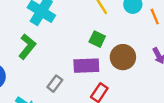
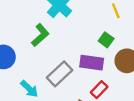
gray rectangle: (55, 84) -> (60, 74), size x1.6

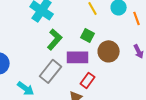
green L-shape: (40, 35) -> (55, 39), moved

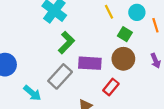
green square: (88, 35) -> (125, 34), moved
red rectangle: (88, 80) -> (111, 87), moved

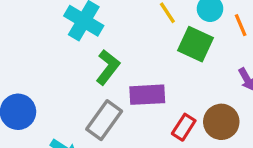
green square: (125, 34) -> (196, 44), size x1.5
brown circle: (123, 59) -> (221, 122), moved

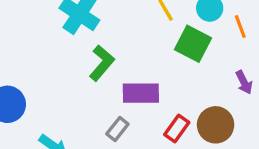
gray rectangle: (104, 120) -> (117, 129), moved, size x0.6

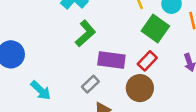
brown circle: (216, 125) -> (140, 88), moved
red rectangle: (177, 128) -> (147, 61), moved

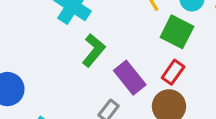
purple rectangle: (111, 60) -> (130, 78), turned 52

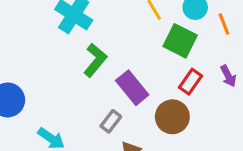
red rectangle: (173, 72) -> (191, 82), moved

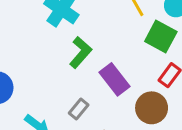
gray rectangle: (111, 121) -> (79, 109), moved

